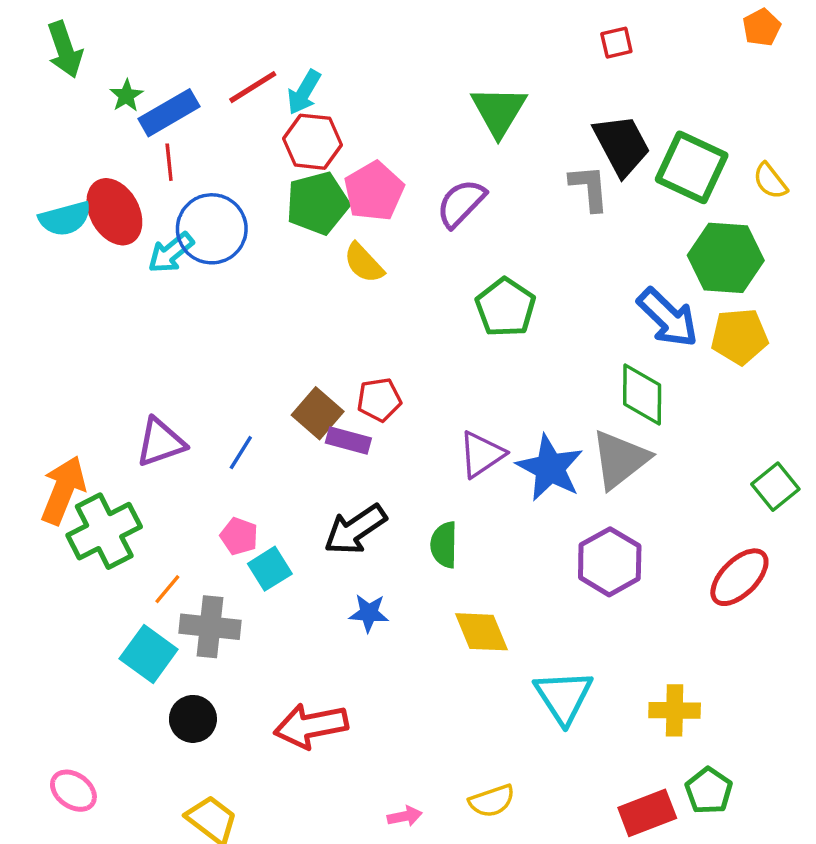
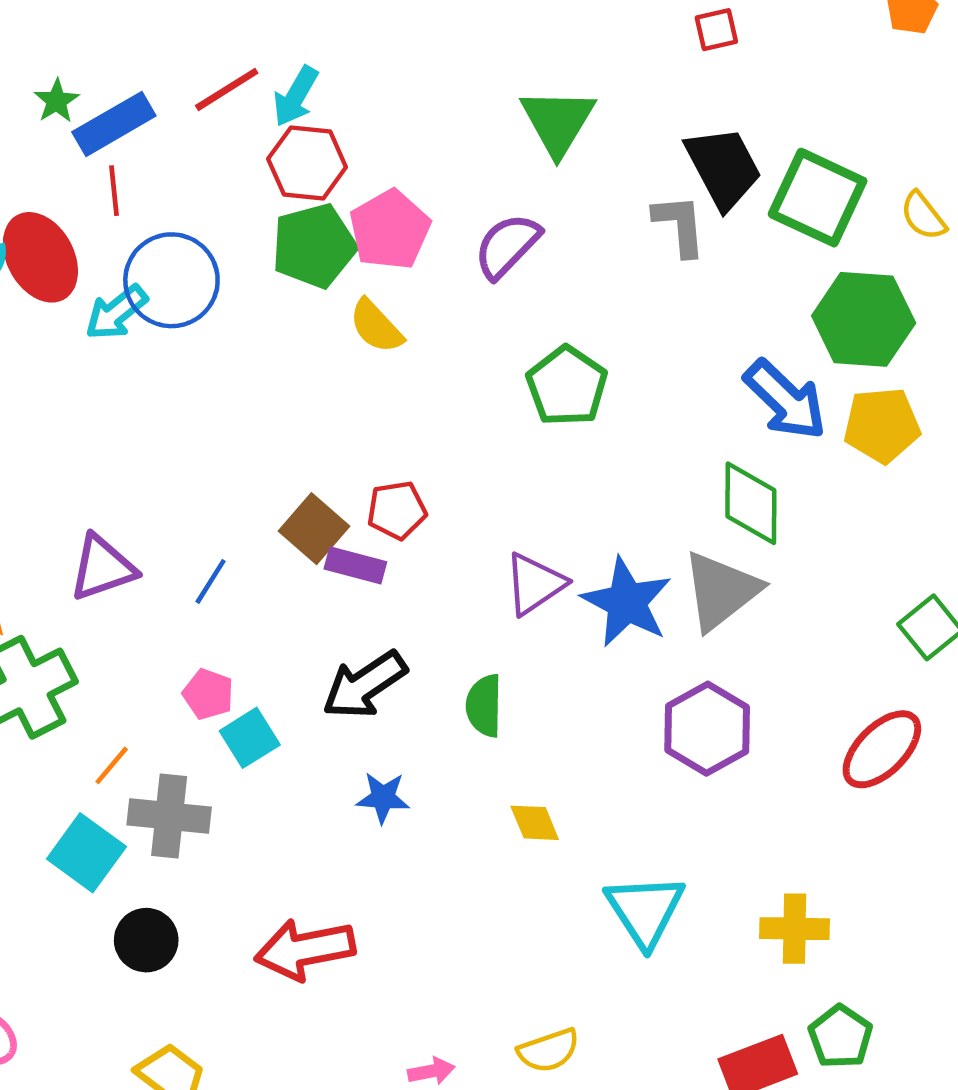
yellow diamond: (482, 632) -> (535, 823), size x0.7

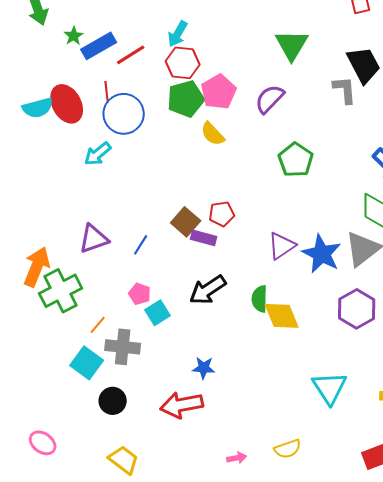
red line: (227, 89) -> (131, 55), moved
red line: (114, 191) -> (107, 92), moved
cyan arrow: (116, 312) -> (98, 154), moved
blue star: (383, 798) -> (204, 368), moved
yellow diamond: (535, 823) -> (282, 316), moved, size x1.6

